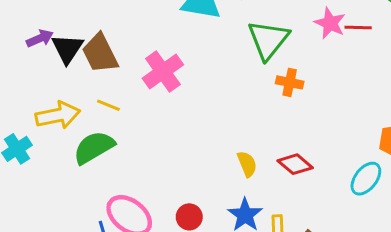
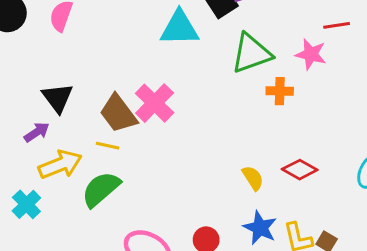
pink star: (330, 23) -> (311, 54), moved
purple arrow: (40, 38) -> (37, 132), moved
green triangle: (268, 40) -> (251, 53), turned 42
brown trapezoid: (100, 53) -> (118, 113), moved

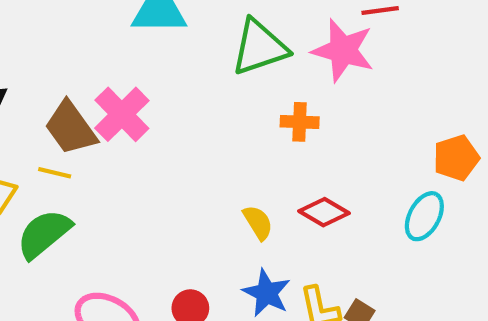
pink star: (311, 54) -> (343, 50), size x1.4
orange cross: (280, 91) -> (300, 122), moved

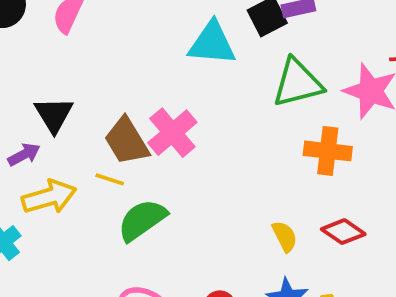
orange cross: (300, 122) -> (328, 151), size x1.4
green semicircle: (44, 234) -> (142, 220), moved

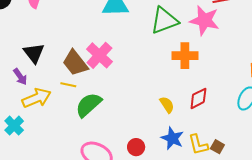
purple arrow: (24, 155) -> (20, 77), turned 90
red diamond: (343, 232) -> (198, 98), turned -55

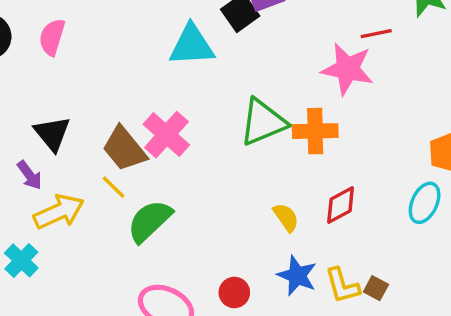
green triangle: (164, 21) -> (263, 122), moved
yellow line: (68, 85) -> (114, 187), turned 35

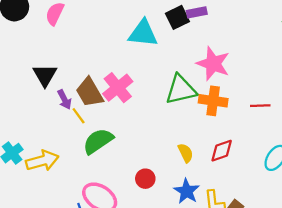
red line: (376, 34) -> (260, 106), moved
pink star: (347, 69) -> (213, 64), moved
purple arrow: (30, 175) -> (64, 99), moved
yellow arrow: (59, 212) -> (42, 161), moved
red circle: (234, 292) -> (145, 179), moved

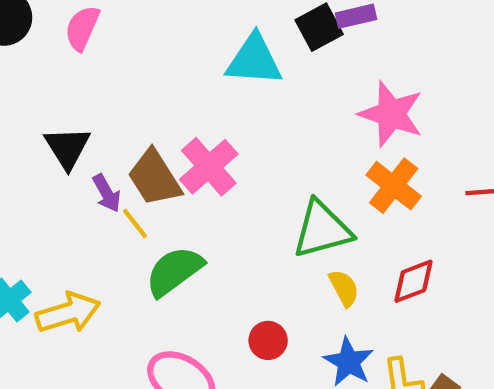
green triangle: (181, 90) -> (322, 229), moved
orange cross: (213, 101) -> (394, 186), turned 32

